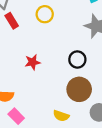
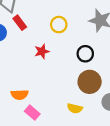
yellow circle: (45, 14) -> (59, 25), moved
red star: (33, 62) -> (42, 51), moved

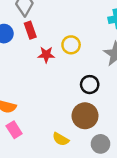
red star: (42, 51) -> (46, 55), moved

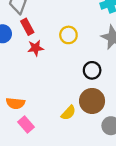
red star: (46, 55) -> (35, 48), moved
yellow semicircle: (61, 139) -> (68, 113), moved, turned -70

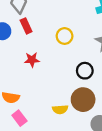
red star: (35, 48) -> (32, 60), moved
yellow semicircle: (68, 113) -> (60, 109), turned 40

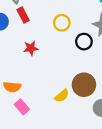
black circle: (85, 71) -> (84, 42), moved
yellow semicircle: (60, 109) -> (62, 96), turned -32

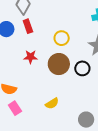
black circle: (84, 42) -> (82, 68), moved
brown circle: (84, 85) -> (59, 64), moved

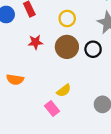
pink rectangle: (15, 108) -> (52, 109), moved

